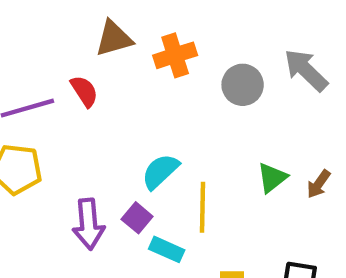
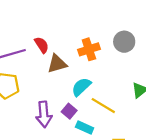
brown triangle: (114, 38) -> (57, 64), moved
orange cross: (175, 55) -> (89, 49), moved
yellow line: (202, 207) -> (103, 106), turned -60

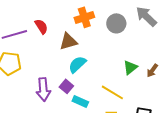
orange cross: (89, 49) -> (84, 17), moved
brown triangle: (57, 64) -> (68, 41), moved
yellow line: (103, 106) -> (112, 92), moved

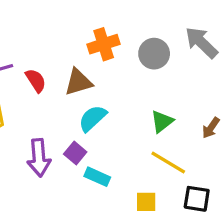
red semicircle: (41, 26) -> (36, 80), moved
green triangle: (130, 67) -> (162, 121), moved
yellow line: (112, 92) -> (168, 162), moved

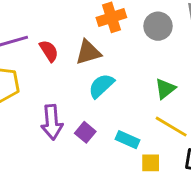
purple square: (75, 153) -> (85, 132), moved
cyan rectangle: (97, 177) -> (127, 140), moved

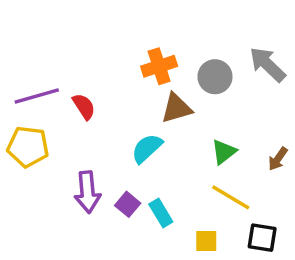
brown triangle: (88, 52) -> (177, 108), moved
cyan rectangle: (127, 140) -> (161, 213), moved, turned 35

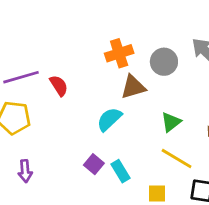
purple arrow: (87, 192) -> (25, 171), moved, size x0.7

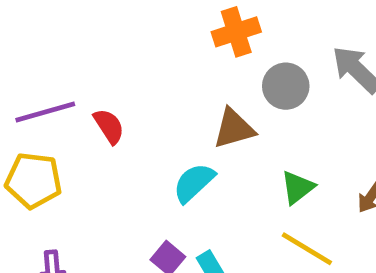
orange cross: (119, 53) -> (236, 32), moved

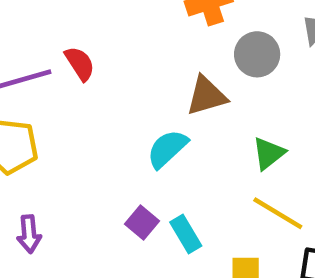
red semicircle: (109, 126) -> (80, 64), moved

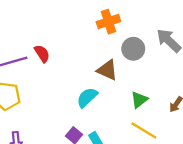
brown triangle: (206, 96) -> (107, 70), turned 40

